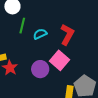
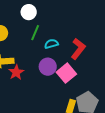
purple circle: (40, 69) -> (48, 67), moved

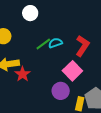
green line: (35, 33) -> (43, 44), moved, turned 35
purple circle: (48, 67) -> (61, 91), moved

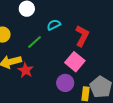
cyan semicircle: (55, 43) -> (54, 25), moved
green line: (43, 44) -> (35, 42), moved

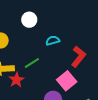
green line: (35, 42) -> (32, 63), moved

